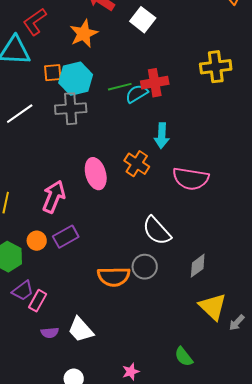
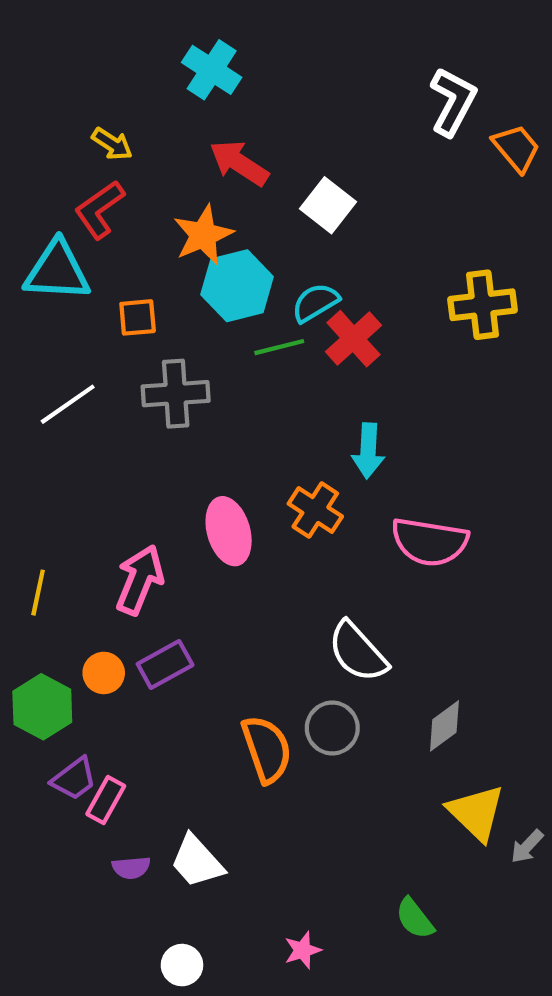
cyan hexagon: (76, 79) -> (237, 286), moved
red cross: (155, 83) -> (353, 339), turned -32
cyan semicircle: (137, 94) -> (315, 303), moved
orange semicircle: (114, 277) -> (267, 749), turned -108

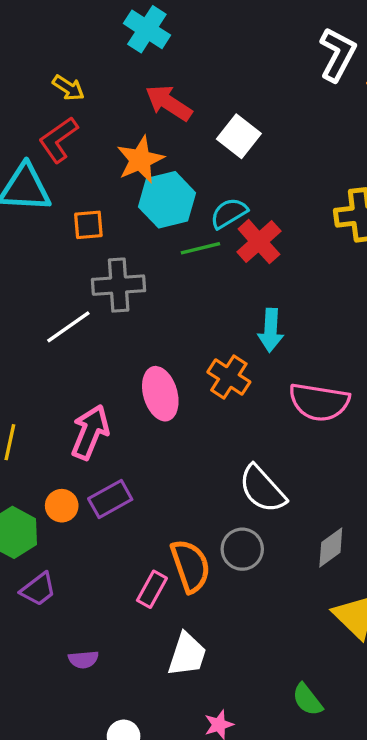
white line: (68, 404) -> (68, 327), moved
pink rectangle: (106, 800) -> (152, 589), moved
white trapezoid: (197, 861) -> (187, 654), moved, turned -120

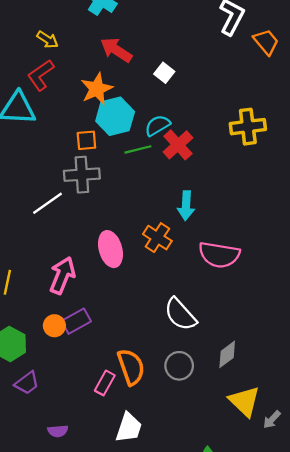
white square: (239, 136) -> (164, 73), size x0.7
orange square: (88, 225) -> (86, 140), moved
orange circle: (62, 506) -> (54, 326), moved
gray circle: (242, 549) -> (179, 366), moved

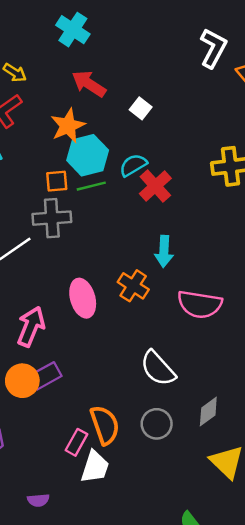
green line: (138, 149) -> (91, 186), moved
orange circle: (54, 326) -> (22, 381), size x1.4
white trapezoid: (129, 428) -> (95, 467), moved
purple semicircle: (58, 431) -> (38, 500), moved

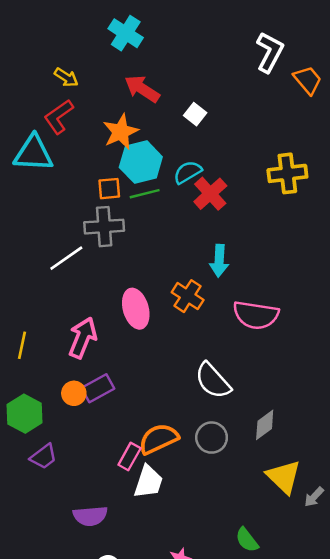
orange circle: (22, 381) -> (74, 393), size x0.7
orange semicircle: (105, 425) -> (159, 439), turned -96
purple semicircle: (38, 500) -> (90, 516), size x1.5

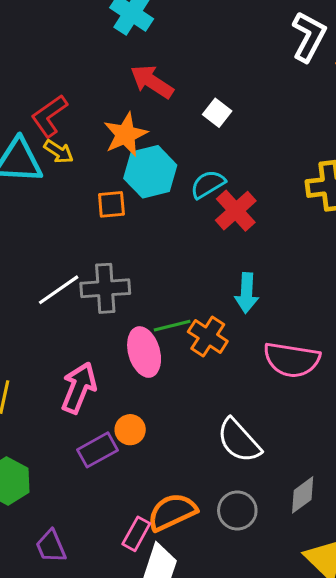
yellow arrow: (66, 77) -> (59, 152), moved
green line: (145, 194) -> (172, 326), moved
gray cross: (104, 227) -> (105, 288), moved
orange circle: (74, 393) -> (130, 430), moved
purple trapezoid: (44, 457) -> (51, 546), moved, turned 104

